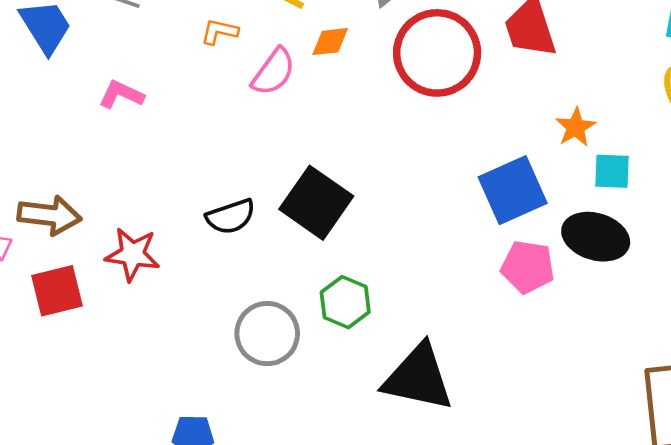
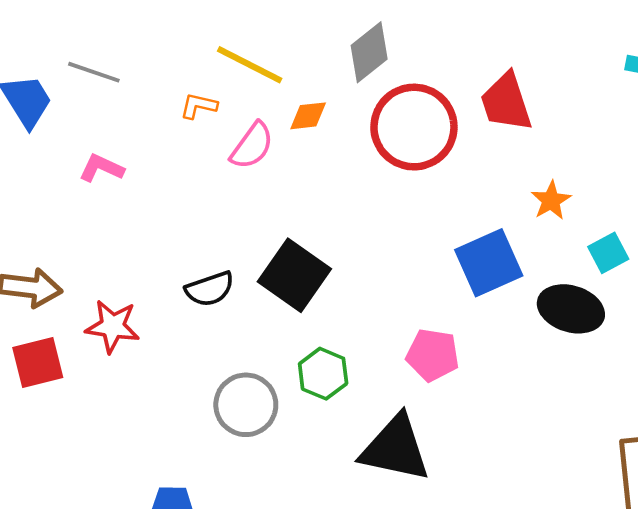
cyan square: (612, 171) -> (608, 253), moved, turned -30
pink pentagon: (528, 267) -> (433, 355), moved

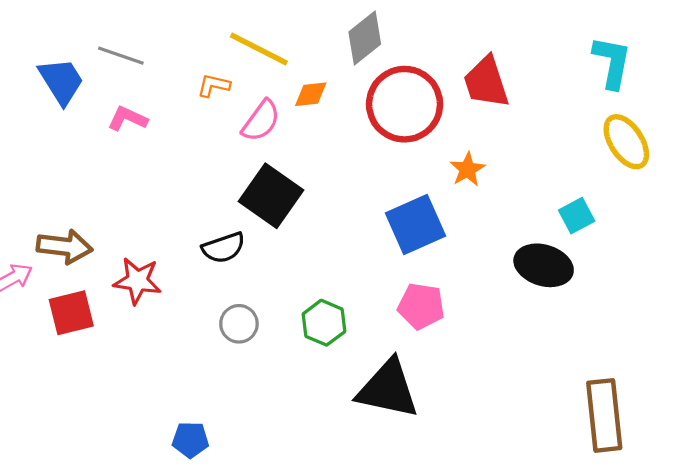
pink L-shape: (101, 168) -> (128, 119), moved
orange star: (551, 201) -> (467, 169), moved
blue square: (489, 263) -> (416, 224), moved
black square: (294, 275) -> (271, 196), moved
gray circle: (246, 405) -> (239, 324), moved, size x0.7

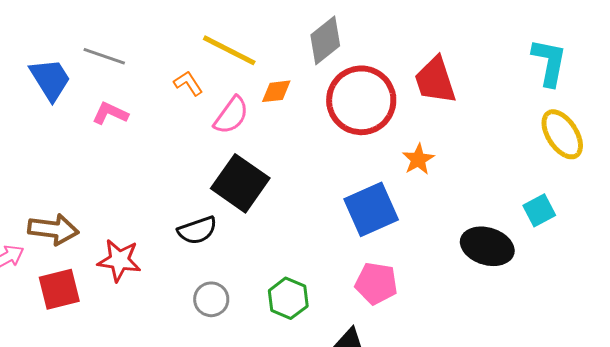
orange L-shape: (214, 85) -> (188, 83), turned 44
cyan square: (577, 216) -> (539, 210), moved

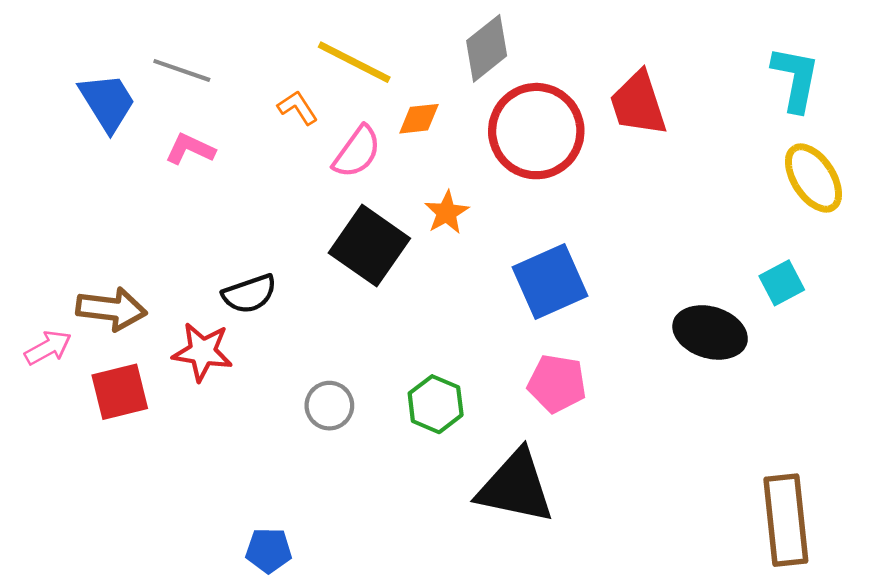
orange star: (418, 159) -> (447, 212), moved
black semicircle: (197, 230) -> (249, 294), moved

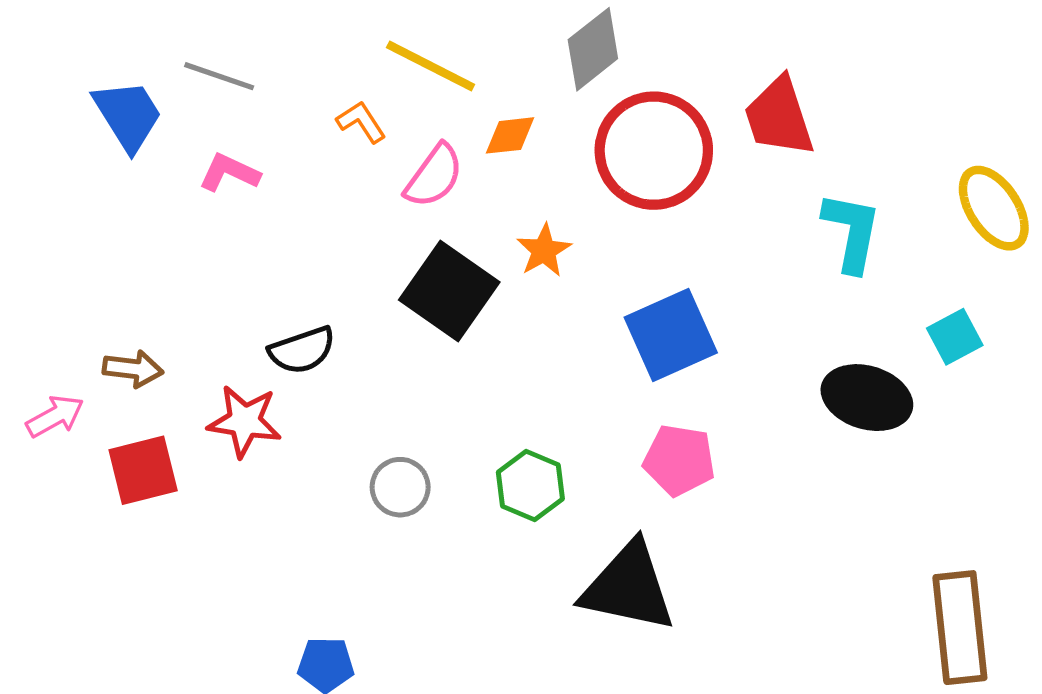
cyan L-shape: (796, 79) -> (852, 232), moved
brown arrow: (111, 309) -> (133, 369), size x0.7

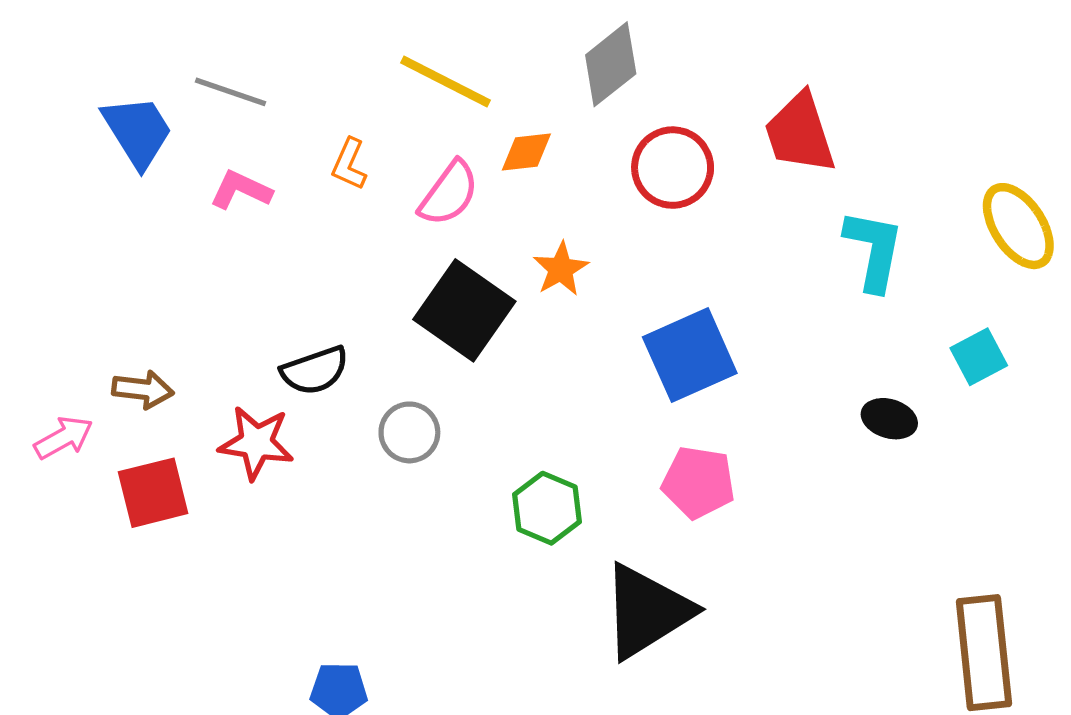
orange L-shape: (361, 122) -> (349, 164), moved, turned -123
red circle: (654, 151) -> (673, 168), size x0.7
black ellipse: (867, 398) -> (889, 419), size x0.6
gray circle: (400, 487) -> (409, 432), moved
black triangle: (628, 587) -> (647, 611), turned -44

